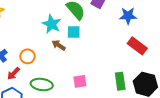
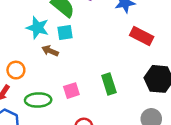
pink square: (80, 81) -> (71, 91), moved
green rectangle: (120, 81) -> (109, 84), moved

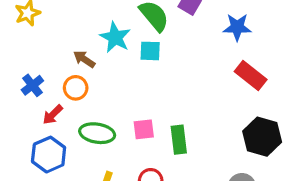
brown arrow: (50, 51) -> (84, 59), moved
green rectangle: (109, 84) -> (179, 140), moved

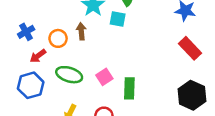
brown arrow: (84, 59) -> (81, 31), moved, turned 42
pink square: (144, 129) -> (104, 77), turned -35

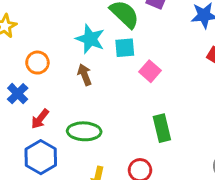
orange circle: (58, 38) -> (37, 63), moved
pink square: (104, 77) -> (150, 71), moved

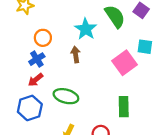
cyan square: (125, 48) -> (145, 47), moved
pink square: (150, 71) -> (124, 63), size x1.5
blue cross: (18, 94) -> (37, 59), moved

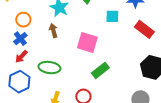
pink square: (124, 63) -> (87, 42), moved, turned -30
green rectangle: (124, 107) -> (100, 70), turned 60

